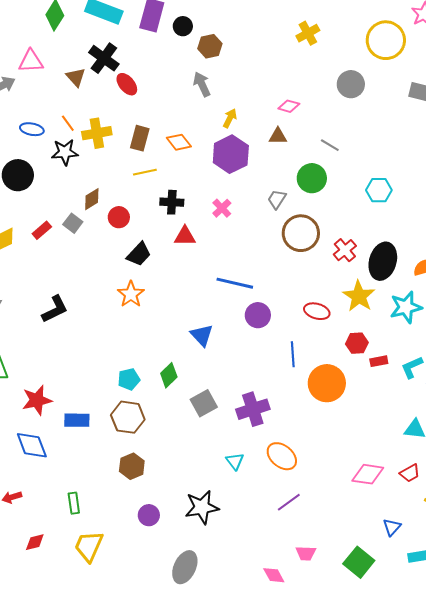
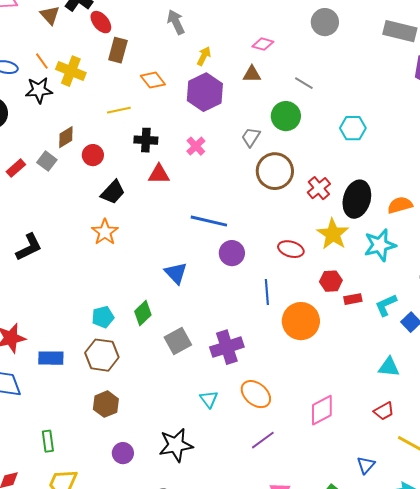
yellow cross: (97, 133) -> (71, 71), turned 32
brown rectangle: (140, 138) -> (118, 50), moved
pink diamond: (368, 474) -> (322, 410), moved, turned -36

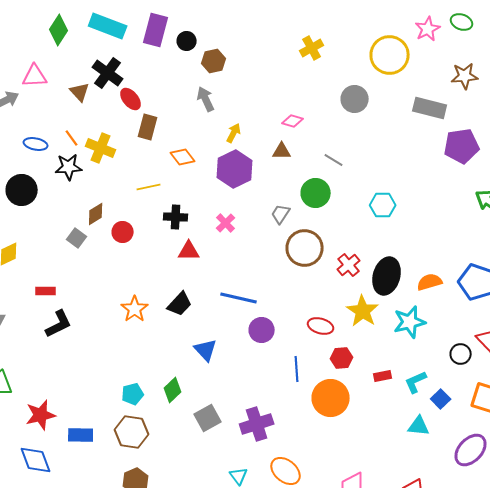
red rectangle: (16, 168) -> (46, 291), moved, turned 42
black trapezoid: (113, 192) -> (180, 304), moved
red hexagon: (331, 281) -> (342, 358), moved
cyan triangle: (389, 367) -> (419, 426), moved

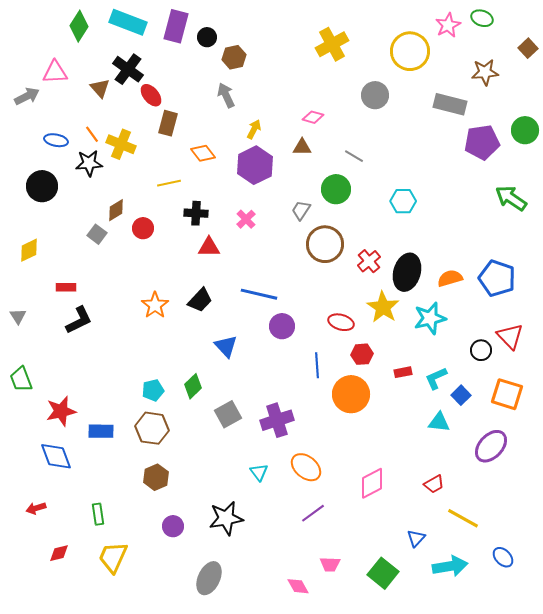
yellow cross: (312, 48) -> (332, 44), size x1.4

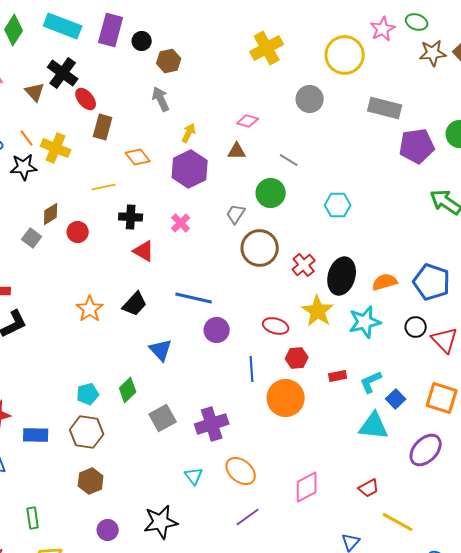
brown star: (485, 72) -> (433, 53), moved
red triangle: (209, 247) -> (144, 251), turned 30
black circle: (481, 350) -> (416, 327), moved
cyan triangle: (439, 422) -> (374, 426), size x1.4

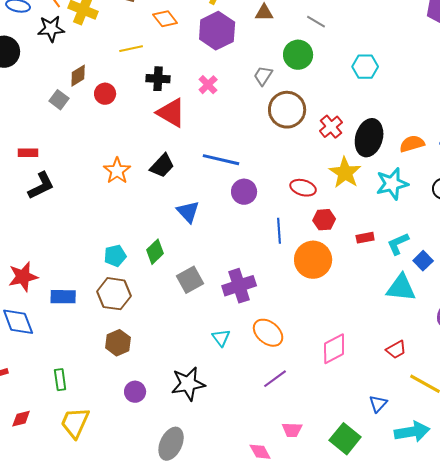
red triangle: (144, 251) -> (171, 113), size x1.4

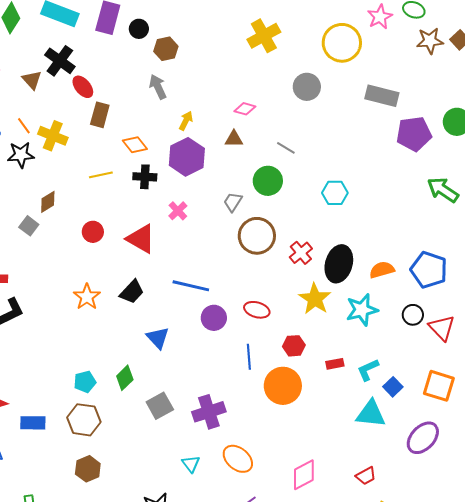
black cross: (158, 79) -> (145, 177), moved
red circle: (105, 94) -> (93, 232), moved
red ellipse: (303, 188) -> (257, 310), moved

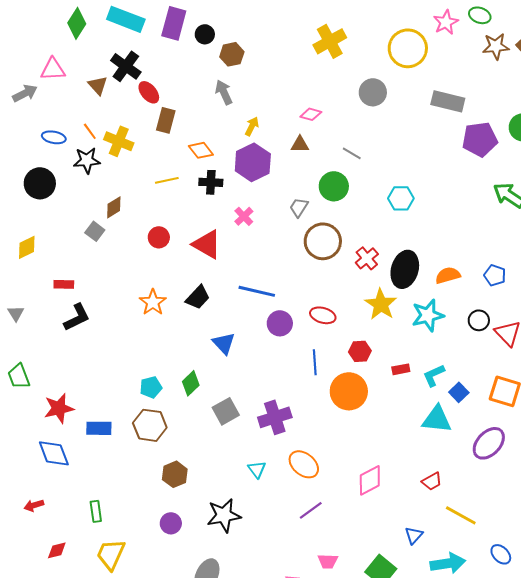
blue pentagon: (429, 270) -> (495, 275), size x0.6
brown hexagon: (88, 469) -> (175, 474), moved

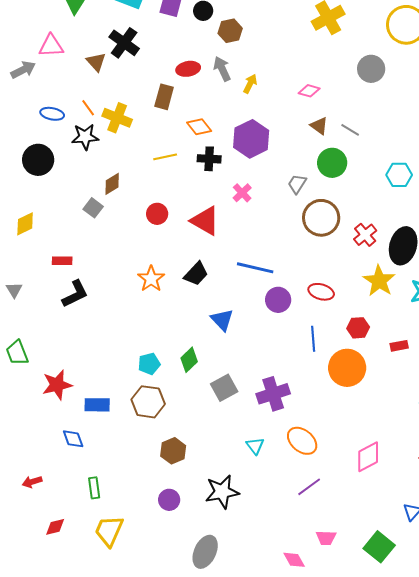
red ellipse: (149, 92) -> (188, 69), moved, turned -60
yellow arrow: (252, 126) -> (250, 84), moved
brown triangle: (300, 144) -> (319, 126), moved, turned 36
blue diamond: (54, 453) -> (73, 439), moved, size x0.7

